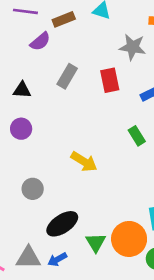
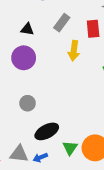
purple circle: (21, 129) -> (24, 58), size x1.5
yellow arrow: (84, 162) -> (74, 51), moved, turned 60

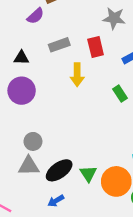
gray rectangle: (62, 23) -> (59, 45), turned 42
green triangle: (70, 148) -> (88, 174), moved
gray triangle: (19, 154) -> (29, 166), moved

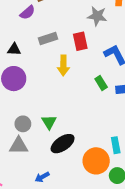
black ellipse: (59, 170) -> (63, 144), moved
green triangle: (88, 174) -> (49, 122), moved

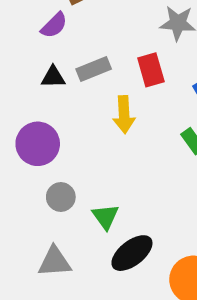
black triangle: (14, 49) -> (53, 77), moved
gray circle: (23, 124) -> (61, 197), moved

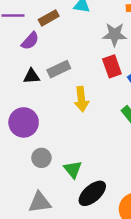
red rectangle: (151, 70) -> (112, 66), moved

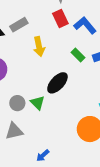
gray circle: (41, 158) -> (17, 103), moved
black ellipse: (92, 193) -> (57, 83), moved

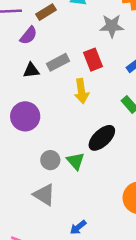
red rectangle: (60, 18) -> (93, 60), moved
gray triangle: (14, 131) -> (44, 195), turned 42

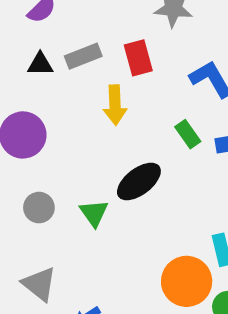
gray circle: (50, 160) -> (39, 208), moved
gray triangle: (44, 195) -> (39, 284), moved

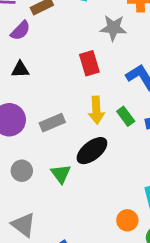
gray rectangle: (83, 56) -> (52, 123), moved
yellow arrow: (115, 105) -> (96, 110), moved
orange circle: (187, 281) -> (127, 220), size x0.6

